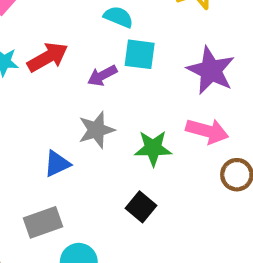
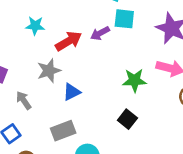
red arrow: (48, 57) -> (69, 41), moved
gray star: (96, 130) -> (49, 71), moved

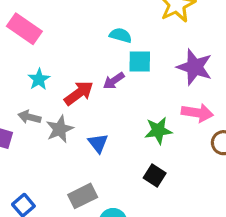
cyan star: (35, 26) -> (39, 79), turned -30
blue triangle: (72, 92) -> (98, 143), moved, turned -36
gray arrow: (24, 100) -> (29, 117), moved, turned -36

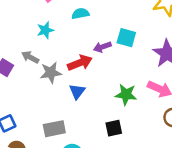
cyan semicircle: (121, 35) -> (80, 14), moved, turned -42
red arrow: (79, 93) -> (80, 63), moved
black square: (155, 175) -> (114, 128), turned 30

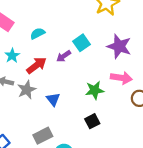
cyan square: (126, 38) -> (82, 43), turned -35
red arrow: (80, 63) -> (36, 65), moved

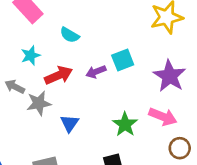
cyan semicircle: (38, 33) -> (70, 35), turned -136
green star: (95, 90) -> (125, 124), turned 30

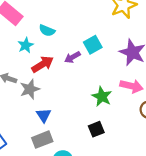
cyan star: (31, 55) -> (26, 45), moved
blue triangle: (70, 123) -> (44, 115), moved

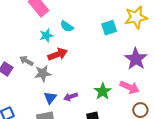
cyan square: (93, 45) -> (109, 28), moved
purple arrow: (72, 57) -> (71, 97), moved

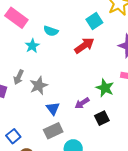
red arrow: (58, 54) -> (84, 45), moved
gray arrow: (26, 61) -> (19, 77), turned -80
purple arrow: (71, 97) -> (82, 103), moved

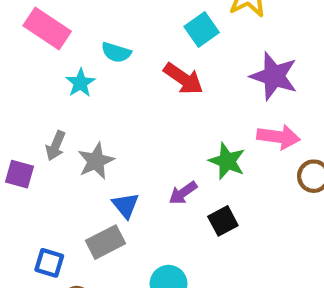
red arrow: (84, 45) -> (183, 79), turned 72
gray rectangle: (53, 131) -> (105, 242), moved
blue square: (13, 136) -> (49, 263), turned -32

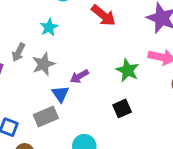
cyan star: (80, 83) -> (49, 27), moved
purple arrow: (183, 193) -> (79, 76), moved

